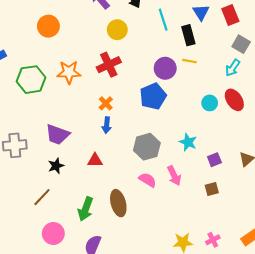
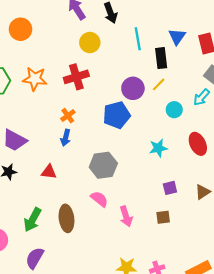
yellow line: (190, 61) -> (159, 84), turned -64
red ellipse: (234, 100) -> (198, 144), moved
cyan circle: (210, 103) -> (174, 110), moved
cyan star: (188, 142) -> (158, 148), moved, turned 30
pink arrow: (174, 176) -> (126, 216), moved

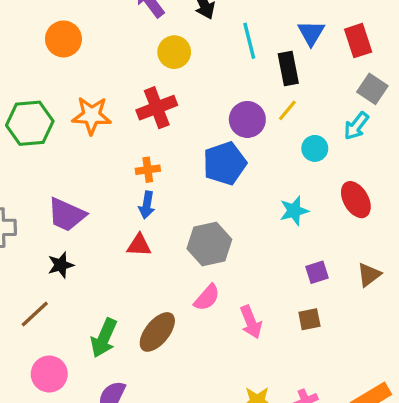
orange cross: (68, 116) -> (148, 170), turned 32
red triangle: (49, 172) -> (139, 245), moved
pink semicircle: (99, 199) -> (207, 298), turned 96
brown ellipse: (66, 218) -> (157, 332), turned 50

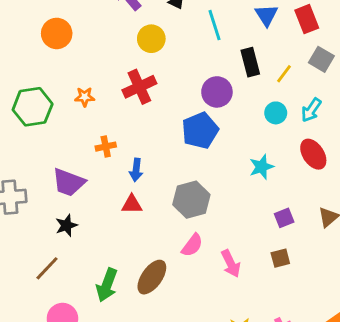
black rectangle: (288, 69) -> (250, 62), moved
yellow line: (287, 110) -> (284, 74), moved
orange star: (92, 115) -> (85, 97), size x0.6
cyan arrow: (356, 126) -> (311, 110), moved
orange cross: (148, 170) -> (106, 147), moved

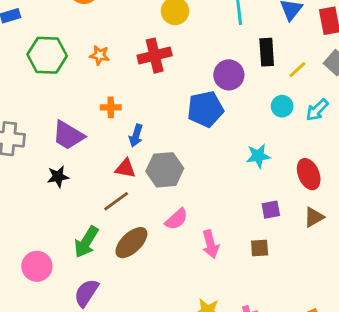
red ellipse: (313, 154) -> (309, 174), moved
gray hexagon: (191, 200) -> (165, 170), moved
brown line: (47, 268) -> (116, 201), moved

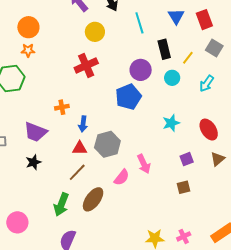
orange star: (99, 55) -> (28, 50), moved
cyan circle: (282, 106) -> (172, 78), moved
pink arrow: (210, 244) -> (144, 164), moved
pink circle: (37, 266) -> (17, 222), moved

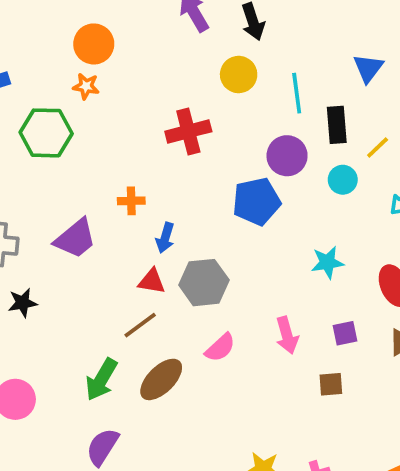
cyan line: (139, 23) -> (297, 93), moved
yellow circle: (95, 32) -> (239, 75), moved
purple trapezoid: (35, 132) -> (75, 239), turned -70
black star: (33, 162) -> (23, 303), moved
pink arrow: (144, 164) -> (287, 335), moved

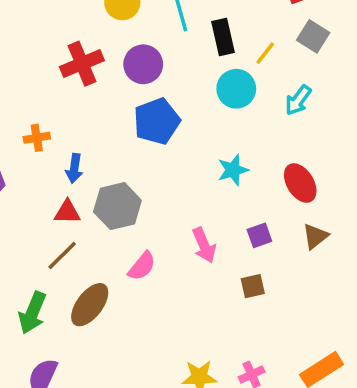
purple circle: (287, 156) -> (143, 64), moved
cyan circle: (343, 180) -> (236, 89), size x1.4

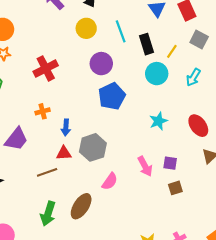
red cross: (82, 64) -> (46, 68), moved
purple square: (259, 235) -> (170, 163), moved, turned 32
brown line: (62, 256) -> (47, 172), moved, turned 30

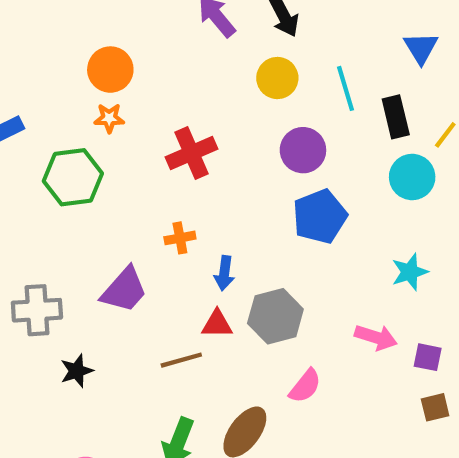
pink arrow: (145, 166) -> (376, 337), moved, turned -48

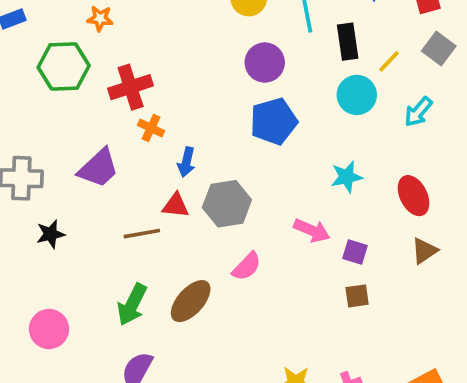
red cross: (191, 153) -> (131, 87), moved
orange cross: (180, 238) -> (151, 128), turned 30

